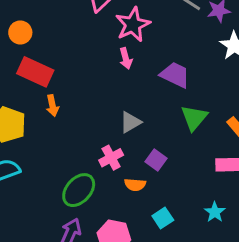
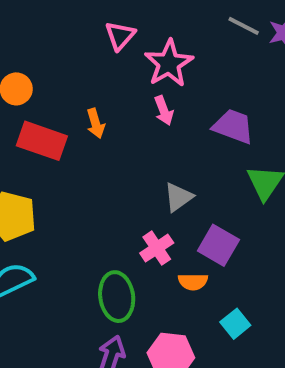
orange arrow: (52, 106) -> (96, 123), moved
purple square: (156, 160) -> (218, 245), size x1.4
green ellipse: (79, 190) -> (117, 297), turned -44

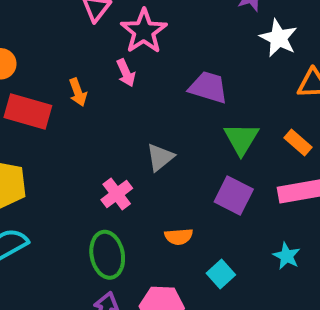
pink arrow: (164, 110) -> (126, 73), moved
purple square: (218, 245) -> (234, 196), moved
pink cross: (157, 248) -> (117, 194), moved

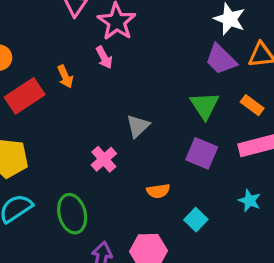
purple trapezoid: (208, 87) -> (221, 59), moved, turned -148
red rectangle: (28, 112) -> (25, 96), turned -45
green ellipse: (107, 255) -> (72, 214), moved

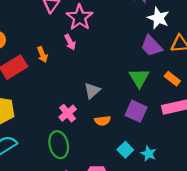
orange semicircle: (158, 191) -> (102, 121), moved
cyan star: (250, 201) -> (149, 154), moved
green ellipse: (72, 214) -> (59, 145), moved
cyan square: (196, 220) -> (125, 150), moved

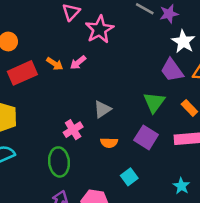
pink arrow: (70, 42) -> (78, 63), moved, turned 70
orange arrow: (42, 55) -> (55, 64), turned -42
cyan star: (149, 154) -> (181, 186), moved

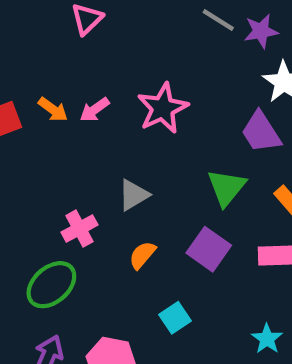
pink star: (99, 29) -> (163, 108), moved
orange semicircle: (109, 143) -> (142, 255), turned 126
green ellipse: (59, 162) -> (51, 285), turned 52

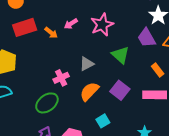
orange arrow: (53, 109) -> (51, 33), moved
green triangle: (226, 187) -> (120, 55), moved, turned -30
orange semicircle: (142, 255) -> (89, 91), size x1.5

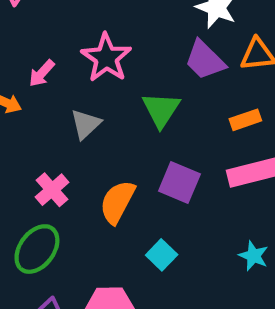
green triangle: (120, 55) -> (161, 110), turned 36
gray triangle: (87, 64) -> (86, 124), moved
orange rectangle: (158, 70) -> (245, 120), turned -56

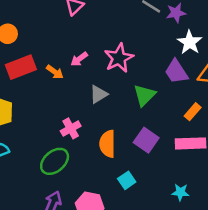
orange rectangle: (245, 120) -> (193, 112), turned -42
orange semicircle: (117, 202) -> (107, 144), turned -40
cyan star: (254, 256) -> (180, 192), turned -30

